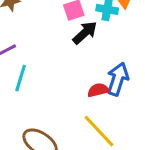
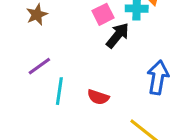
red semicircle: (98, 90) -> (98, 97), moved, turned -140

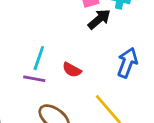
purple line: (39, 66) -> (34, 79), moved, turned 35

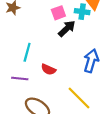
cyan line: (39, 58) -> (27, 52), moved

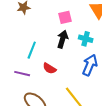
cyan cross: (82, 12) -> (86, 39), moved
black arrow: (67, 29) -> (63, 39), moved, turned -36

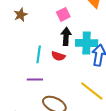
cyan cross: (86, 39) -> (87, 43), moved, size x1.5
red semicircle: (49, 68) -> (58, 56), moved

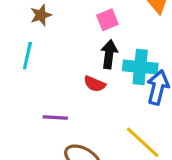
cyan line: (39, 54) -> (27, 56), moved

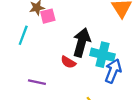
pink square: (107, 20) -> (48, 16), moved
black arrow: (109, 54) -> (82, 42), size x1.4

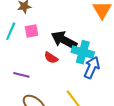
pink square: (48, 16) -> (32, 31), moved
black arrow: (82, 42) -> (64, 40), turned -80

